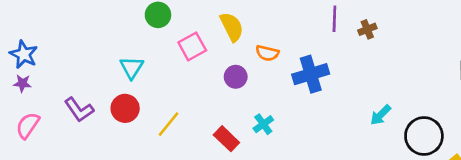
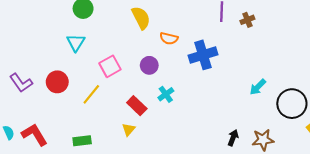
pink square: (192, 46) -> (110, 66), moved
cyan triangle: (132, 68) -> (76, 43), moved
purple circle: (236, 77) -> (149, 65), moved

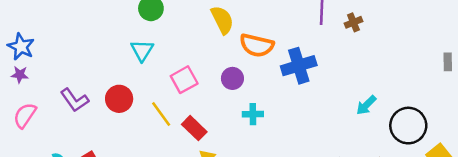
orange semicircle: (169, 38) -> (257, 45), size x1.5
yellow line: (91, 94) -> (161, 114), turned -75
cyan cross: (166, 94) -> (253, 114), turned 35
red rectangle: (137, 106) -> (194, 128), moved

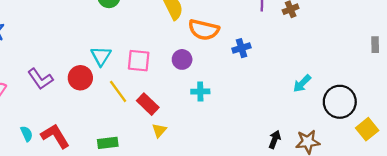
cyan triangle: (142, 50) -> (101, 56), moved
blue cross: (299, 66) -> (241, 48), size x0.6
pink square: (184, 80) -> (139, 61), turned 35

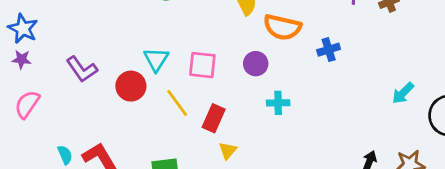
purple L-shape: (40, 79) -> (82, 69), moved
red rectangle: (148, 104) -> (214, 118), turned 70

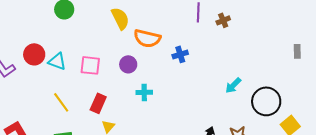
cyan triangle: (156, 59) -> (57, 61), turned -42
red circle: (131, 86) -> (34, 54), moved
yellow line: (177, 103) -> (61, 102), moved

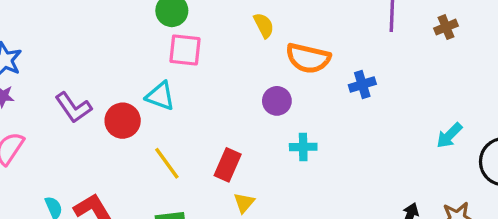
yellow semicircle: (120, 18) -> (264, 25), size x0.7
brown cross: (223, 20) -> (446, 27), moved
red circle: (34, 54) -> (123, 121), moved
pink square: (90, 65) -> (185, 50), moved

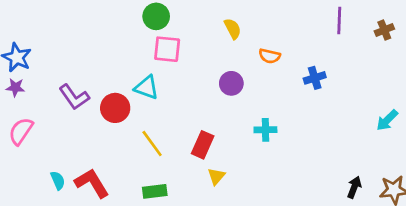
orange semicircle: (308, 58) -> (270, 56), size x0.6
purple circle: (277, 101) -> (231, 83), moved

